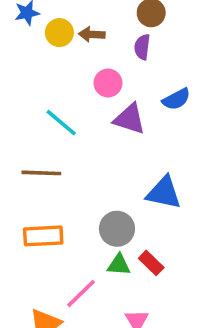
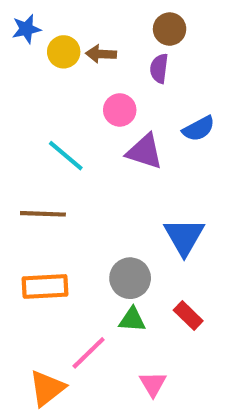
blue triangle: (164, 193) -> (184, 237), turned 48
red rectangle: (151, 263) -> (188, 316), moved

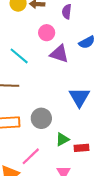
gray circle: (130, 278) -> (41, 118), moved
red rectangle: (188, 316) -> (81, 148), moved, turned -48
green triangle: (132, 320) -> (62, 139), moved, turned -32

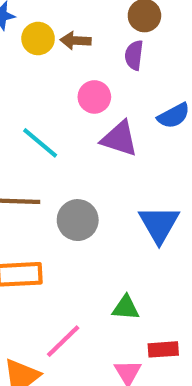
gray circle: (41, 118) -> (78, 220), moved
green triangle: (62, 139) -> (126, 308), turned 32
red rectangle: (81, 148) -> (163, 349), moved

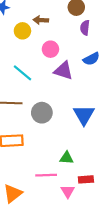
yellow circle: (38, 39) -> (22, 31), moved
purple semicircle: (134, 55) -> (85, 28), moved
pink line: (63, 341) -> (46, 175), moved, turned 42

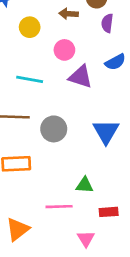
brown arrow: (41, 20) -> (68, 14), moved
cyan line: (22, 73) -> (30, 79), turned -30
pink triangle: (68, 191) -> (86, 239), moved

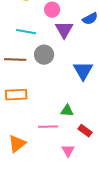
purple triangle: (81, 77) -> (64, 30), turned 42
gray circle: (54, 129) -> (44, 55), moved
red rectangle: (109, 212) -> (85, 131), turned 40

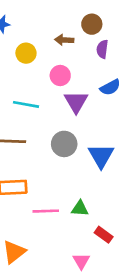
gray circle: (44, 55) -> (64, 144), moved
pink line: (48, 127) -> (46, 211), moved

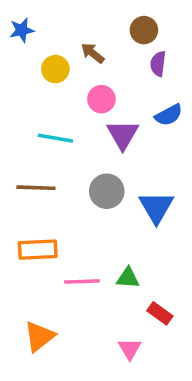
brown arrow: (64, 40) -> (93, 53), moved, turned 36

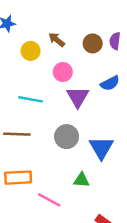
brown circle: (144, 30) -> (93, 43), moved
purple semicircle: (158, 64) -> (115, 41), moved
green triangle: (128, 278) -> (81, 180), moved
pink line: (82, 282) -> (49, 200), turned 30

